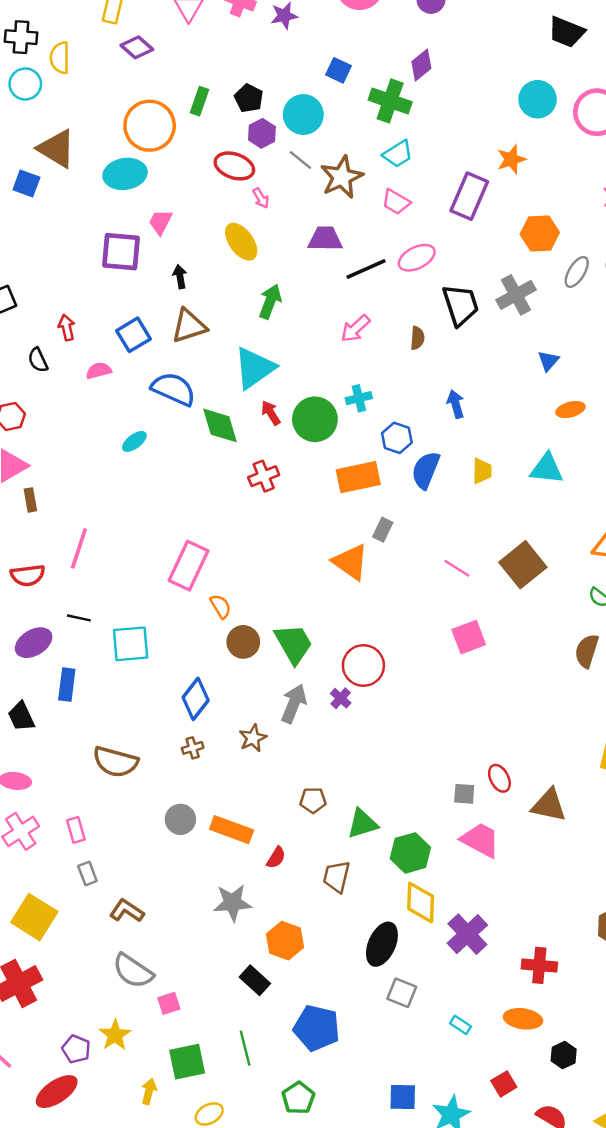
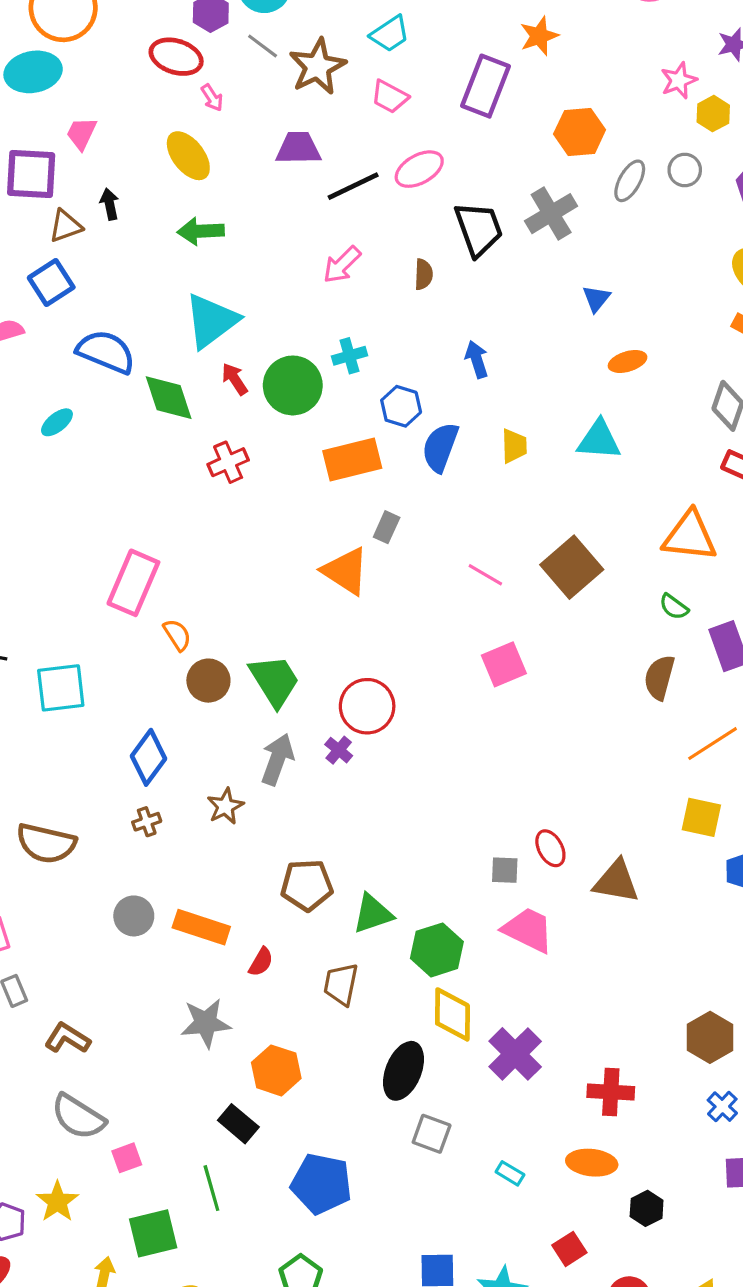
green arrow: (270, 301) -> (201, 231), moved, turned -112
brown triangle: (189, 326) -> (66, 226), moved, size x0.7
brown pentagon: (313, 800) -> (307, 885), size x1.5
green line: (245, 1048) -> (211, 1188), moved

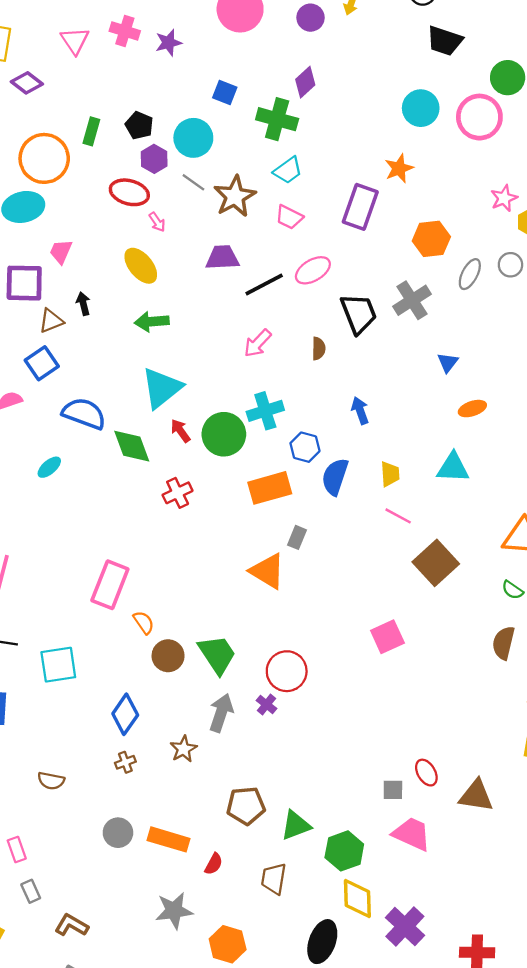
cyan cross: (349, 356) -> (265, 411), size x1.4
pink line: (485, 575) -> (398, 516), moved
brown semicircle: (46, 843) -> (51, 781), size x0.6

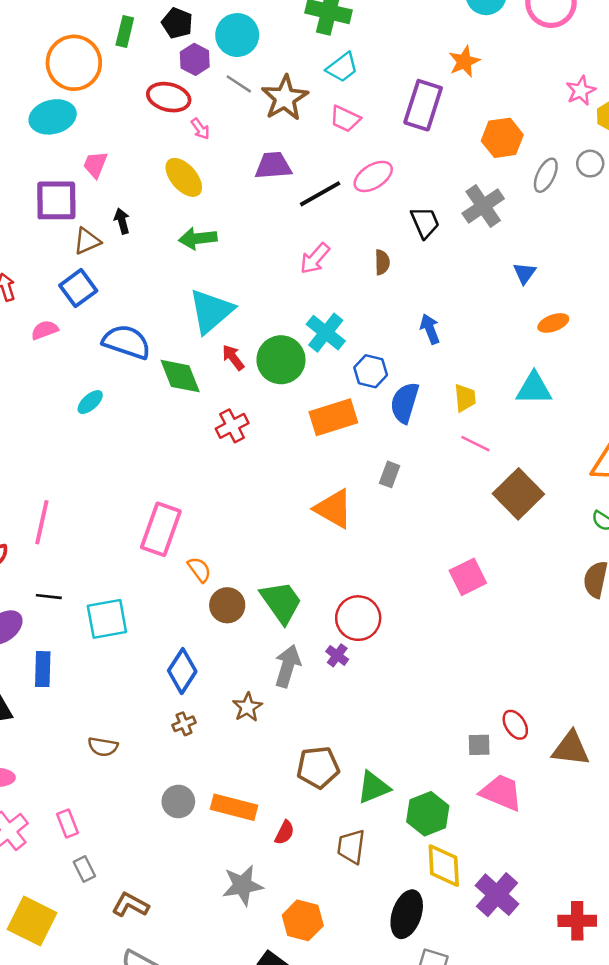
black trapezoid: (359, 313) -> (425, 222), size x0.7
cyan cross: (265, 411) -> (326, 333), turned -32
gray rectangle: (297, 537) -> (390, 474), moved

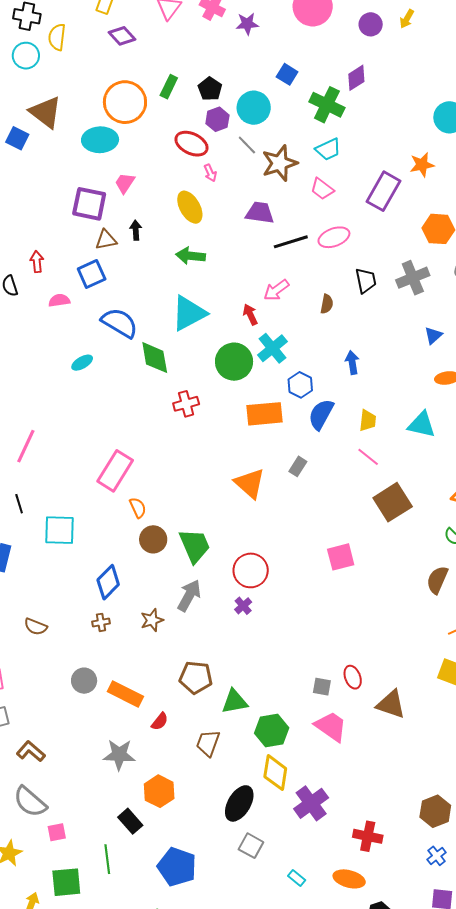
red arrow: (233, 357) -> (250, 315), moved
black line: (49, 597) -> (19, 504), turned 54
purple cross: (337, 655) -> (243, 606), moved

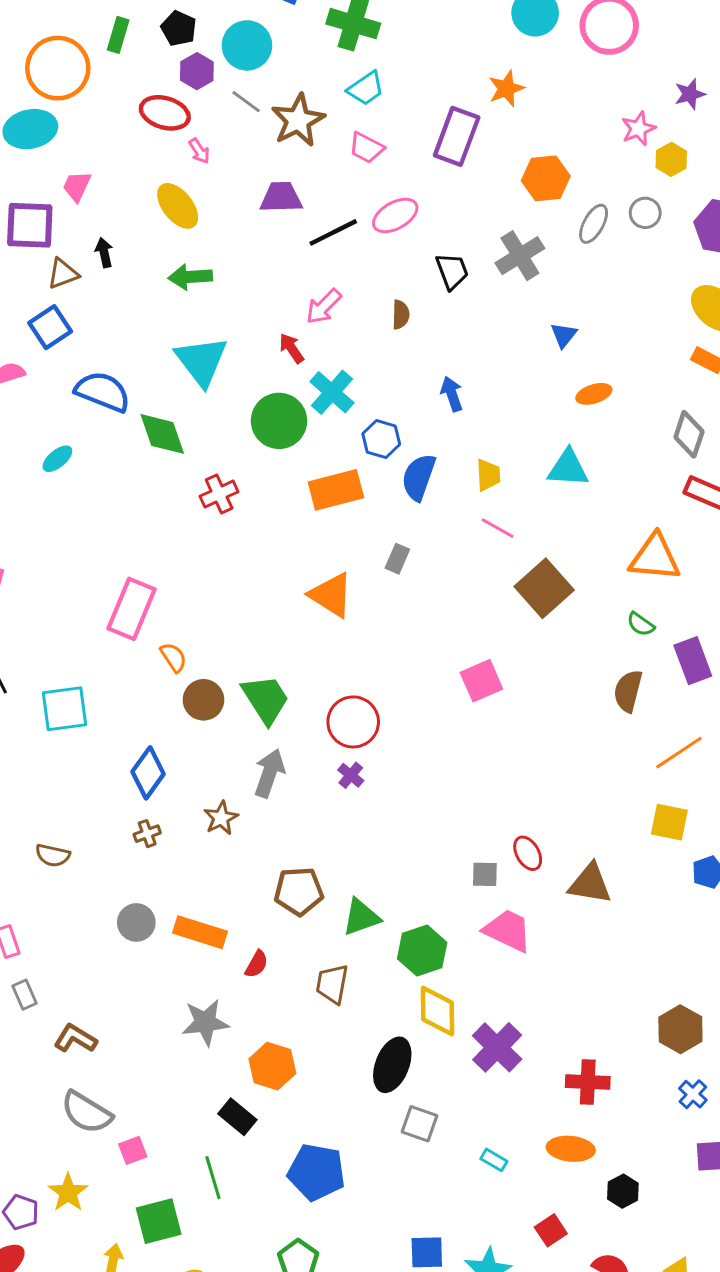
cyan triangle: (189, 313) -> (201, 361), turned -30

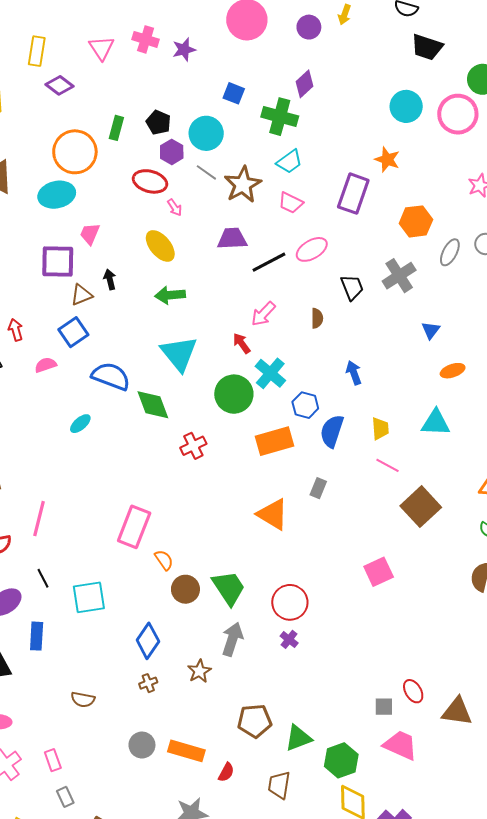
orange star: (506, 89) -> (387, 160), turned -30

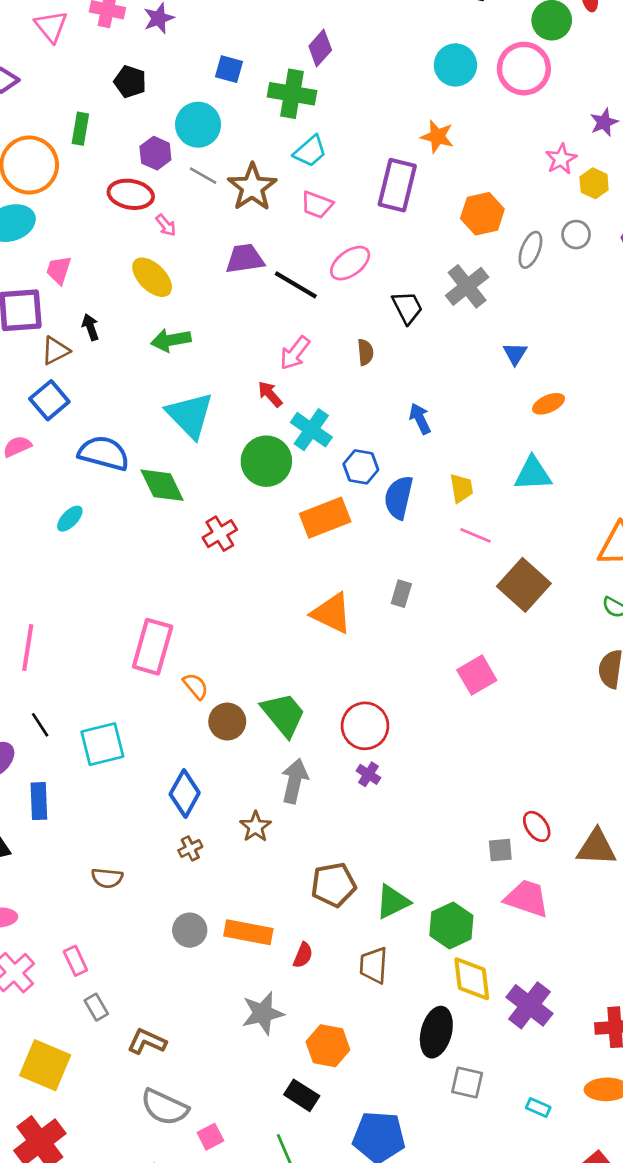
black pentagon: (158, 122) -> (130, 82), moved
black line: (269, 262) -> (296, 285), turned 64
gray rectangle: (318, 488) -> (401, 594), moved

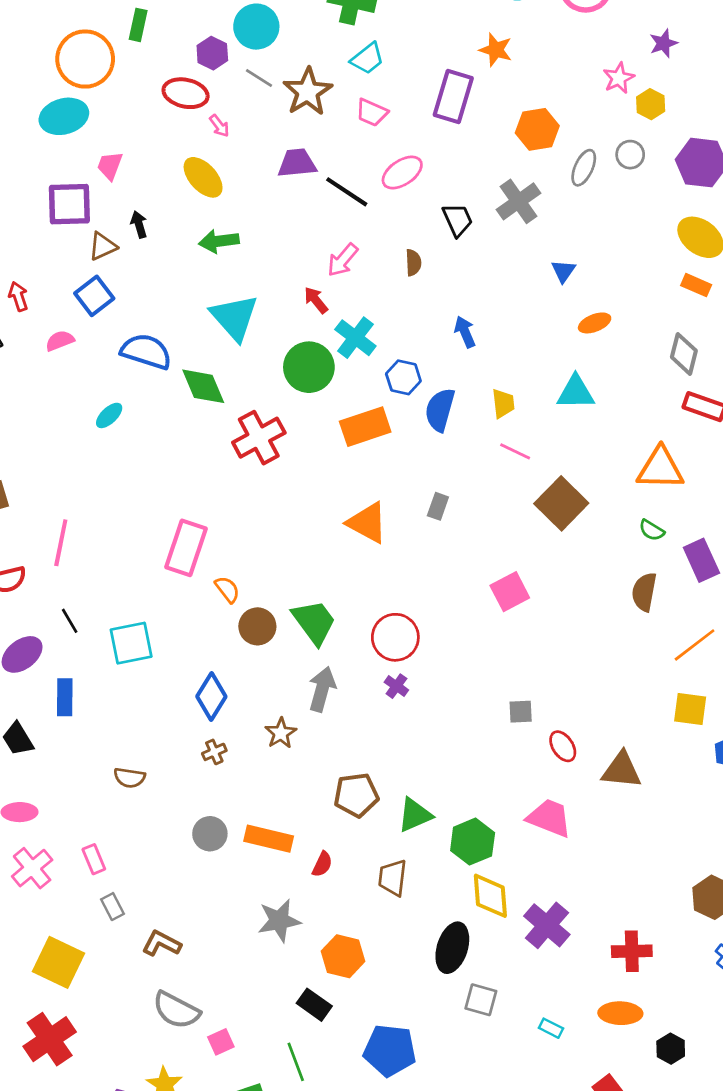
red cross: (220, 534) -> (259, 438), size x1.5
gray square: (500, 850) -> (521, 712), moved

